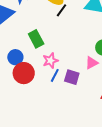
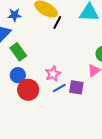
green rectangle: (36, 39) -> (18, 52), moved
blue line: (55, 75) -> (59, 88), turned 40

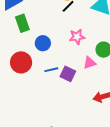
pink star: (53, 74) -> (77, 37), moved
blue circle: (18, 75) -> (43, 43), moved

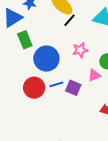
blue circle: (43, 43) -> (46, 59), size x1.6
red circle: (21, 62) -> (34, 88), moved

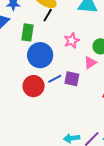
black line: (69, 20) -> (48, 15), moved
green rectangle: (25, 40) -> (27, 32), moved, turned 42

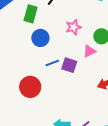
blue circle: (40, 55) -> (40, 38), size x0.7
red circle: (34, 86) -> (30, 87), moved

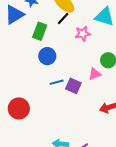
pink star: (73, 27) -> (83, 34), moved
red circle: (30, 87) -> (19, 108), moved

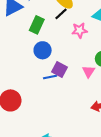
pink triangle: (95, 74) -> (89, 71), turned -40
purple square: (73, 86) -> (59, 69), moved

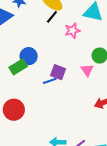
green rectangle: (37, 25) -> (18, 67), moved, turned 42
blue circle: (43, 50) -> (29, 56), moved

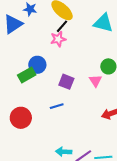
pink star: (72, 31) -> (58, 39), moved
blue line: (50, 81) -> (57, 106), moved

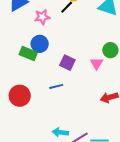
pink star: (58, 39) -> (42, 17), moved
green rectangle: (27, 75) -> (28, 53), turned 48

